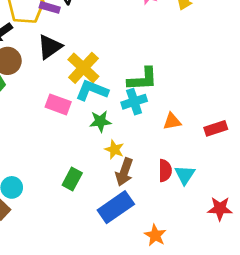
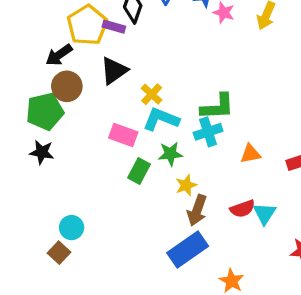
yellow cross: (83, 68) -> (152, 94), size x0.6
yellow star: (114, 149) -> (186, 185), turned 30
red semicircle: (165, 171) -> (243, 209), turned 70
green rectangle: (72, 179) -> (139, 171), moved

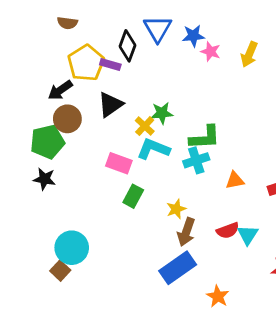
green star: (170, 154) -> (162, 113), moved
cyan circle: (72, 228) -> (72, 248), size x1.5

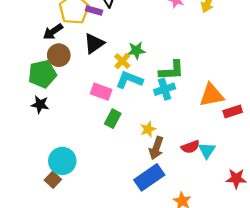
orange triangle: (235, 180) -> (212, 95), moved, size x1.6

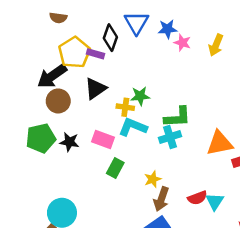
black arrow: (53, 32) -> (52, 76), size x1.4
yellow cross: (122, 61) -> (125, 107), turned -35
green pentagon: (42, 74) -> (41, 138), moved
black star: (40, 105) -> (69, 142), moved

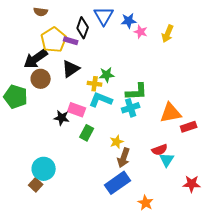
green pentagon: (41, 138) -> (16, 97), moved, turned 30
black star: (69, 142) -> (62, 118), moved
red semicircle: (197, 198) -> (160, 150), moved

